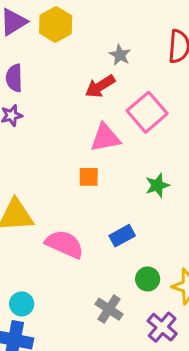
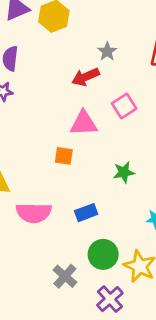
pink square: (147, 112) -> (124, 106), size x0.7
pink semicircle: (65, 244) -> (34, 213), turned 148
green circle: (148, 279) -> (103, 254), size x1.4

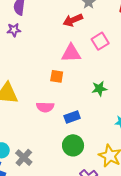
pink semicircle: (34, 213) -> (45, 107), moved, size x0.7
green circle: (103, 254) -> (73, 145), moved
gray cross: (65, 276) -> (24, 158), moved

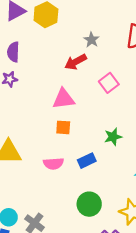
pink triangle: (71, 53) -> (63, 99), moved
blue rectangle: (72, 117) -> (87, 161), moved

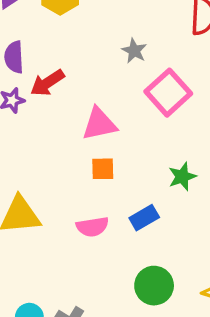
gray star: (91, 40) -> (134, 51), moved
red arrow: (76, 62) -> (47, 83), moved
pink square: (109, 83) -> (168, 93), size x1.4

